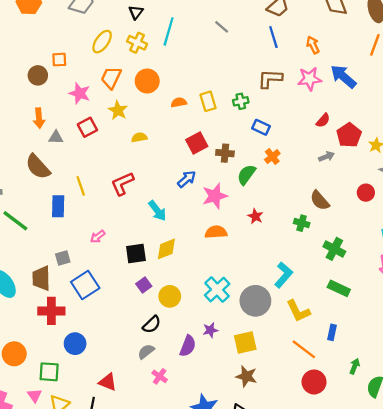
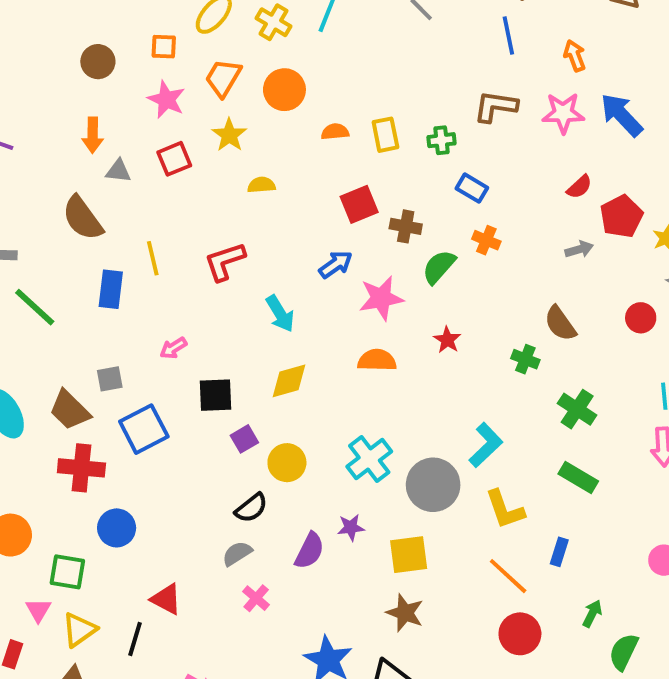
orange square: (59, 60) -> (164, 47), moved
orange cross: (272, 157) -> (486, 240), turned -35
black square: (136, 253) -> (215, 395), moved
brown trapezoid: (41, 278) -> (70, 410), turned -50

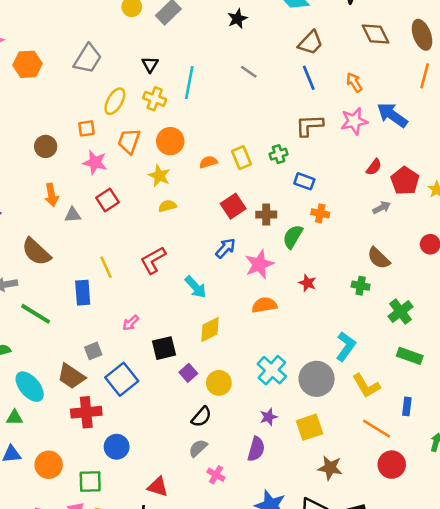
yellow star: (229, 135) -> (159, 176), moved
brown semicircle: (83, 218) -> (36, 252), moved
green cross: (577, 409) -> (400, 312), turned 30
purple semicircle: (310, 551) -> (256, 449), moved
brown star: (405, 613) -> (330, 468), moved

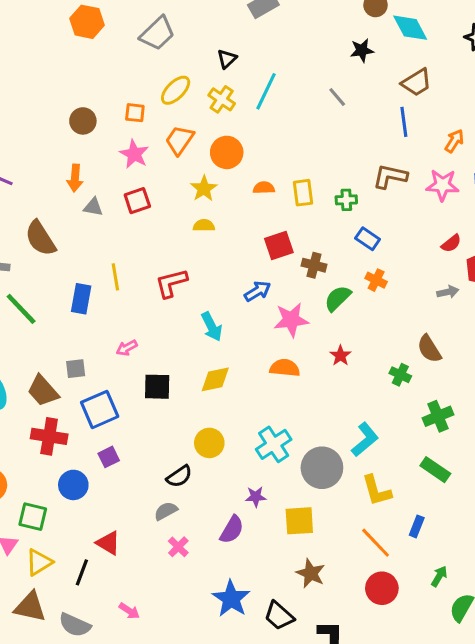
black star: (237, 19) -> (362, 50), moved
orange arrow: (354, 82) -> (454, 141), turned 48
purple square: (188, 373) -> (109, 457), moved

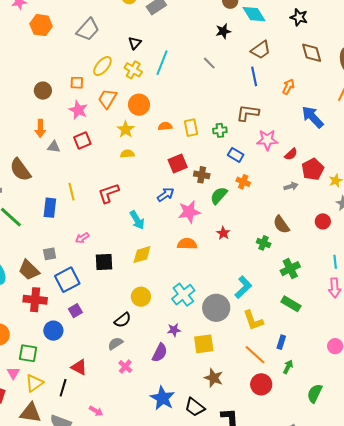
pink star: (442, 185) -> (267, 140), moved
green arrow: (439, 576) -> (288, 367), moved

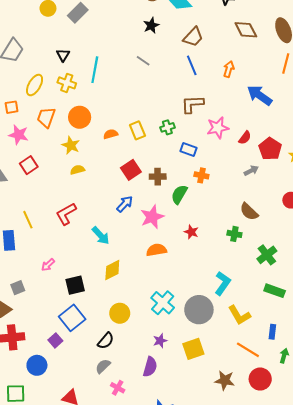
blue square: (67, 280) -> (72, 318), moved
brown star: (214, 378) -> (225, 380), moved

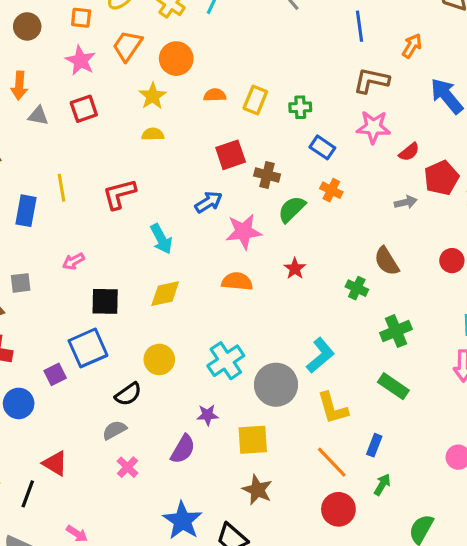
brown L-shape: (192, 104) -> (371, 81), moved
yellow rectangle: (137, 130) -> (255, 100), turned 30
brown star: (225, 380) -> (257, 490), moved

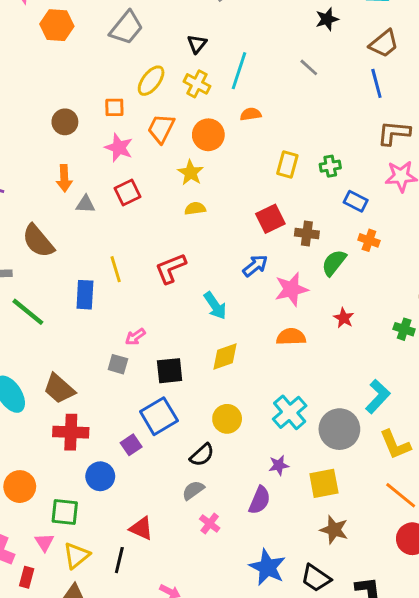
orange semicircle: (215, 95) -> (251, 114), moved
gray square: (21, 283) -> (118, 364), moved, turned 30

